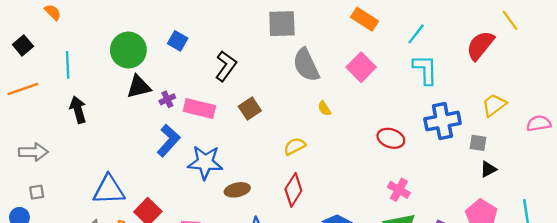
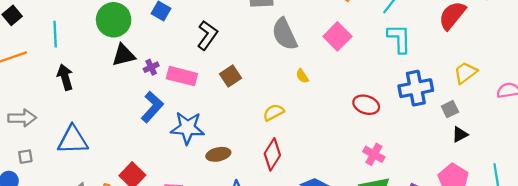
gray square: (478, 143) -> (450, 109), turned -35
blue triangle: (109, 190) -> (73, 140), moved

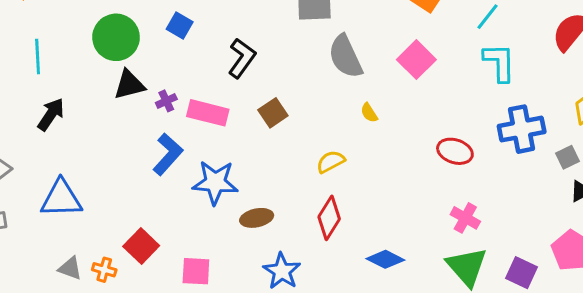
black arrow: (65, 77) -> (51, 114), turned 50

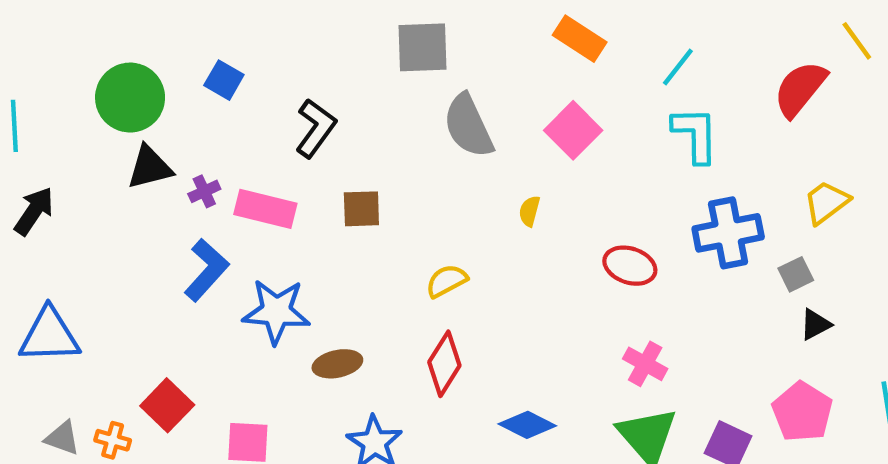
brown square: (273, 113) -> (361, 209), turned 32
yellow semicircle: (369, 113) -> (529, 211), moved, turned 48

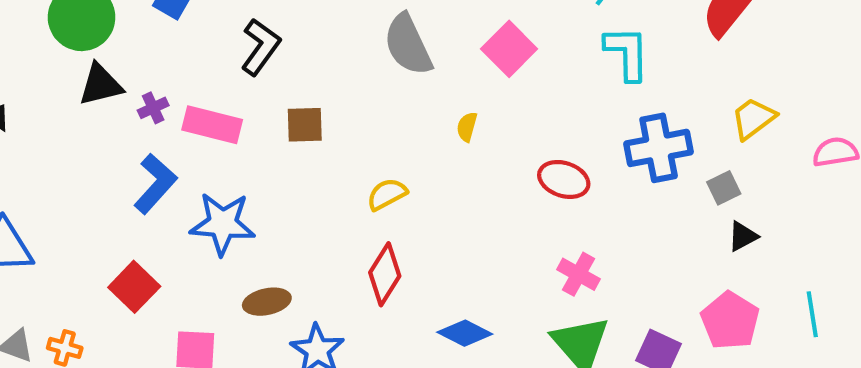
brown ellipse: (337, 364) -> (267, 302), moved
red square: (167, 405) -> (134, 287), moved

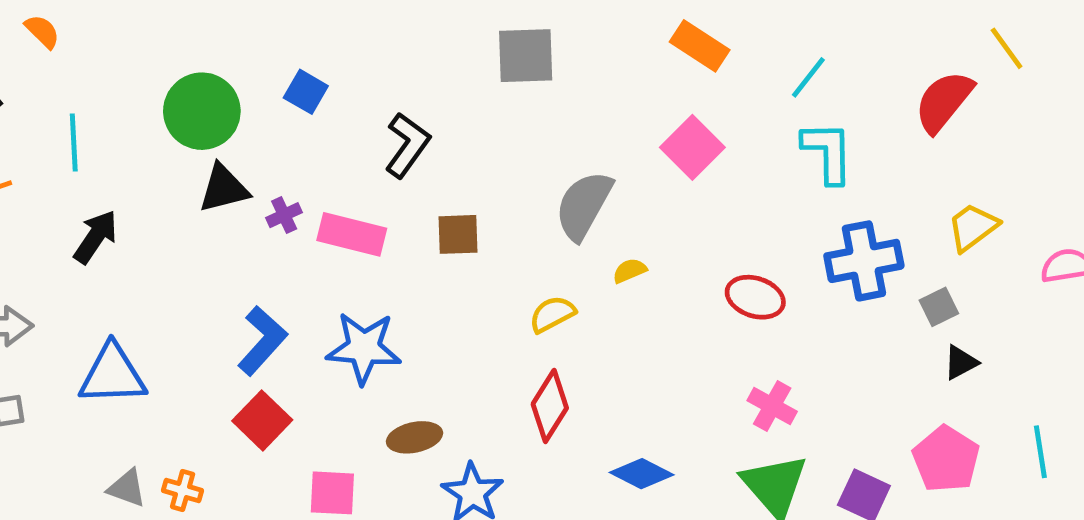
gray semicircle: (408, 45) -> (584, 205), moved, turned 54
yellow semicircle: (467, 127) -> (630, 271), moved, turned 52
blue L-shape: (155, 184) -> (262, 341), moved

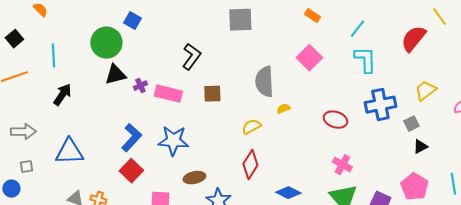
orange rectangle: (700, 46) -> (312, 16), size x0.7
blue square: (306, 92) -> (132, 21), moved
gray semicircle: (584, 205) -> (264, 82), turned -32

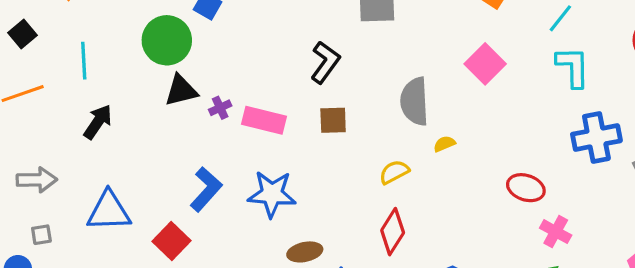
black L-shape: (191, 57) -> (325, 62), moved
red ellipse: (335, 120) -> (526, 188), moved
pink cross: (342, 165) -> (556, 232), moved
red square: (131, 171) -> (172, 241), moved

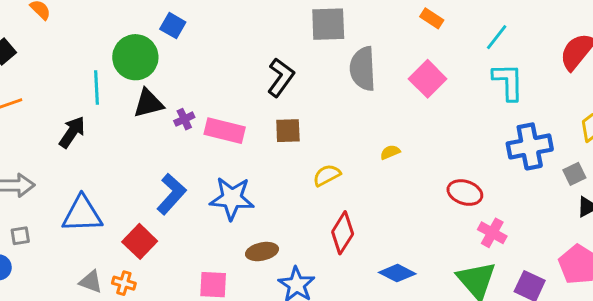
cyan line: (84, 61) -> (97, 87), moved
gray semicircle: (415, 101) -> (363, 69), moved
yellow semicircle: (394, 172) -> (327, 175), moved

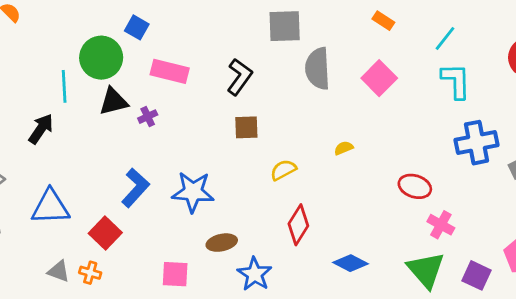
pink rectangle: (225, 131) -> (170, 71), moved

